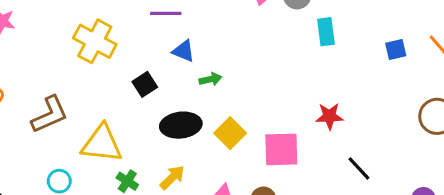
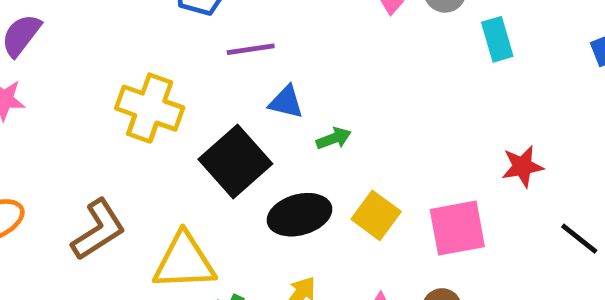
black square: (145, 84) -> (235, 161), size x1.8

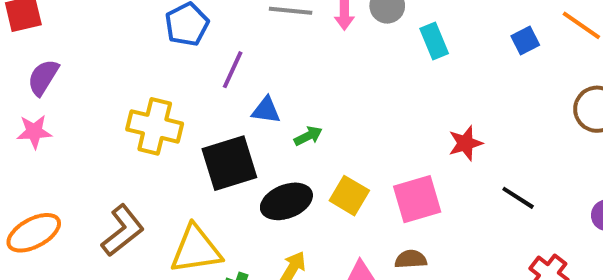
purple line: (251, 49) -> (233, 70), turned -51
black square: (235, 161) -> (229, 163), turned 30

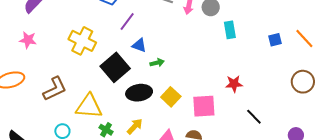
pink star: (34, 132) -> (28, 40), moved
black square: (229, 163) -> (115, 67), turned -36

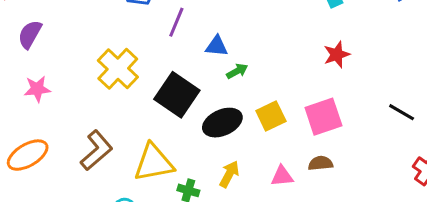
yellow cross: (82, 41) -> (118, 69), turned 32
blue triangle: (139, 45) -> (217, 46), moved
red star: (234, 84) -> (337, 55), moved
yellow square: (171, 97) -> (271, 116), turned 36

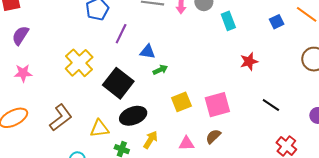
red star: (337, 55) -> (249, 61), moved
black ellipse: (222, 123) -> (133, 116), moved
yellow triangle: (154, 163) -> (99, 129), size x0.7
brown semicircle: (321, 163) -> (213, 136), turned -42

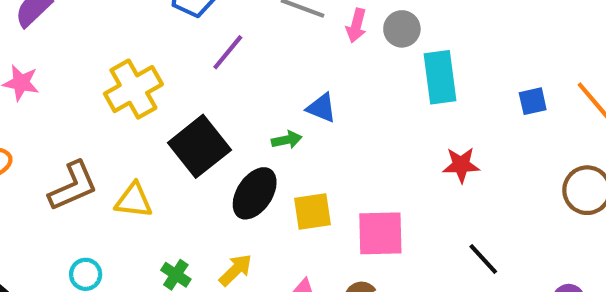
cyan rectangle: (228, 21) -> (440, 77), size x1.4
blue triangle: (148, 52) -> (321, 108), moved
black ellipse: (133, 116) -> (255, 193), moved, turned -50
yellow triangle: (99, 129) -> (134, 200), moved

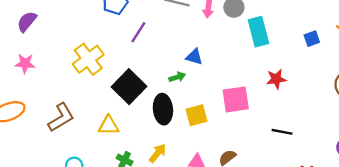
black ellipse: (255, 193) -> (163, 109), turned -32
yellow triangle: (134, 200) -> (109, 125), moved
pink square: (380, 233) -> (236, 99), moved
black line: (483, 259) -> (282, 132), moved, turned -30

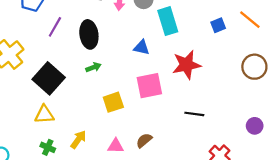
blue triangle: (194, 57) -> (142, 47), moved
red star: (276, 79) -> (187, 65), size x1.5
black ellipse: (163, 109) -> (89, 34), moved
yellow triangle: (109, 125) -> (44, 115), moved

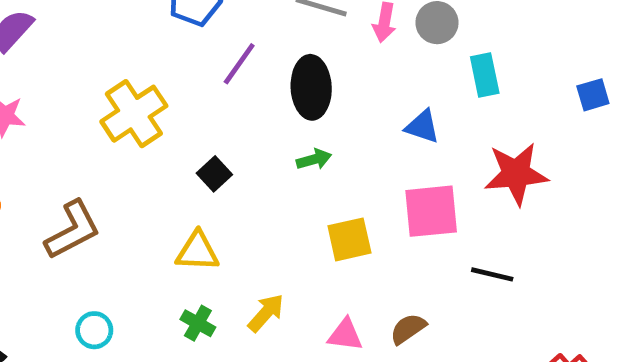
cyan rectangle: (168, 21) -> (485, 75), size x0.7
black square: (49, 78) -> (214, 174), size x0.5
black line: (194, 114) -> (492, 274), moved

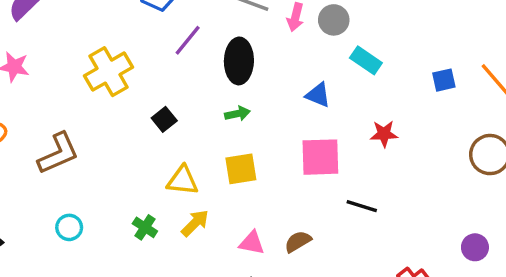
cyan rectangle: (485, 75) -> (366, 60), turned -48
red star: (516, 174) -> (384, 134), size x0.6
yellow square: (349, 239) -> (241, 169), moved
yellow triangle: (197, 251) -> (183, 181), moved

